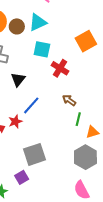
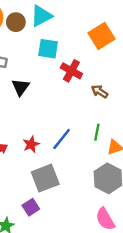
brown arrow: (69, 100) -> (100, 91), moved
blue line: (31, 105) -> (62, 139), moved
red star: (15, 121) -> (31, 144), moved

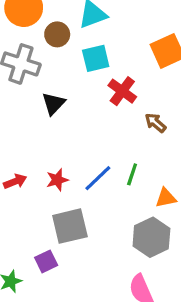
brown circle: (16, 22) -> (57, 34), moved
cyan square: (48, 49) -> (96, 58), turned -30
green line: (97, 132) -> (132, 174), moved

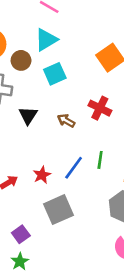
red cross: (122, 91) -> (100, 108), moved
brown arrow: (155, 123) -> (66, 121), moved
purple square: (46, 261) -> (21, 234), moved

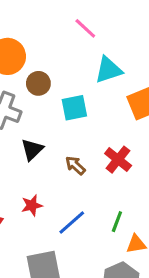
cyan triangle: (46, 40) -> (108, 70), moved
green line: (100, 160) -> (117, 222), moved
red star: (42, 175) -> (32, 205), moved

